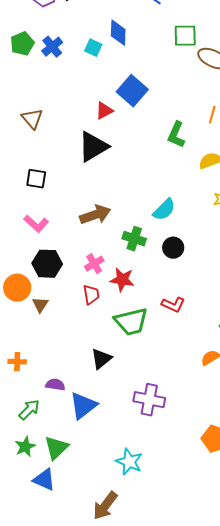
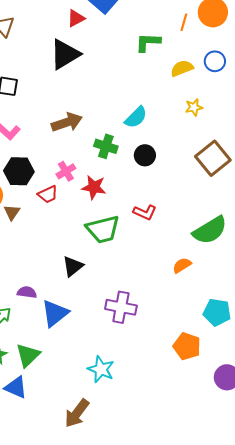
green L-shape: (176, 135) -> (148, 42), turned 68
red trapezoid: (91, 295) -> (48, 194), moved, turned 75

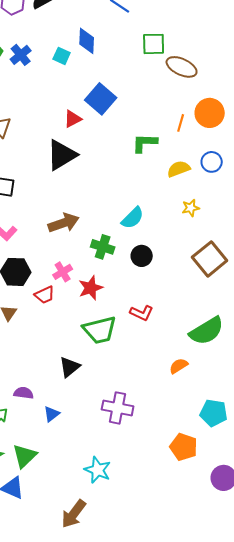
red star: (94, 187) -> (91, 288), turned -30
blue triangle: (55, 313) -> (52, 414), size x0.6

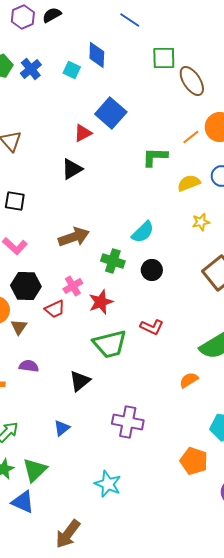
brown ellipse: (182, 67) -> (192, 81), turned 32
orange line: (181, 123) -> (191, 137), turned 36
black triangle: (62, 155) -> (72, 169), size x0.7
purple semicircle: (24, 393) -> (29, 366), moved
brown arrow: (74, 514) -> (68, 534), moved

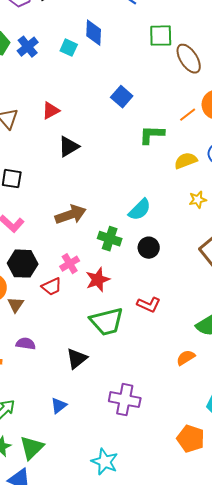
blue square: (111, 113) -> (122, 97), moved, size x0.7
red triangle: (83, 133) -> (51, 111), moved

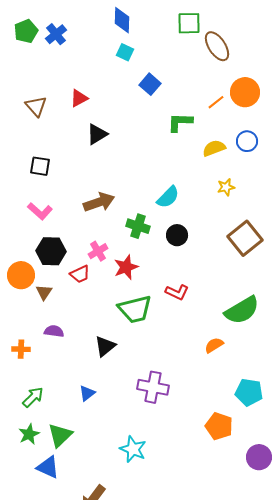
cyan square: (69, 48) -> (125, 52), moved

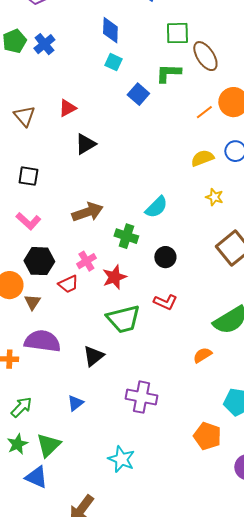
green L-shape: (180, 122) -> (168, 73), moved
yellow star: (226, 187) -> (214, 197), turned 30
black circle: (177, 235) -> (165, 257), moved
purple semicircle: (54, 331) -> (42, 341), size x1.8

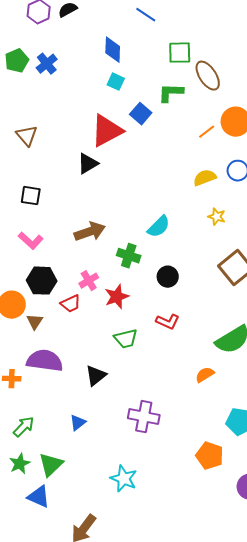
red triangle: (67, 108) -> (107, 131), moved, size x1.8
green trapezoid: (123, 319) -> (126, 339), size x0.7

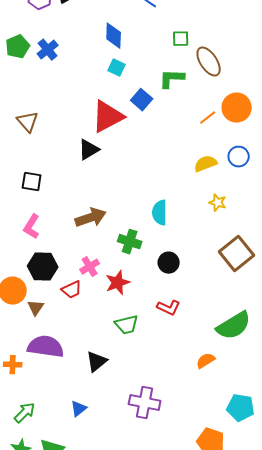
green square: (180, 53) -> (181, 39), size x0.7
cyan semicircle: (159, 227) -> (160, 213), turned 135
pink L-shape: (31, 241) -> (32, 227), turned 80

